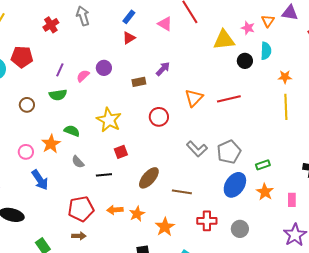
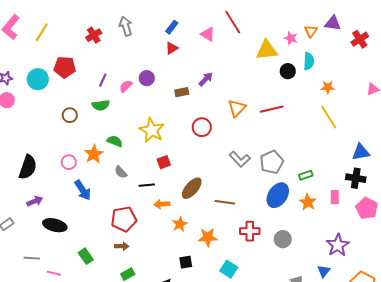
yellow line: (286, 107) -> (329, 117), turned -30
pink rectangle: (292, 200) -> (335, 197), moved
orange arrow: (115, 210) -> (162, 204), moved
orange star: (165, 227) -> (208, 237), turned 30

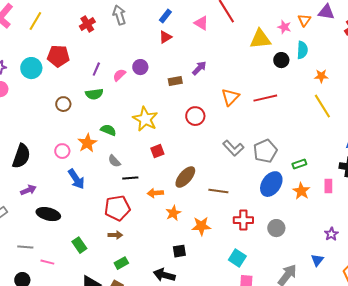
black line: (147, 185) -> (130, 178), moved
purple star: (338, 245) -> (331, 234), size x0.6
cyan square: (229, 269) -> (237, 258), moved

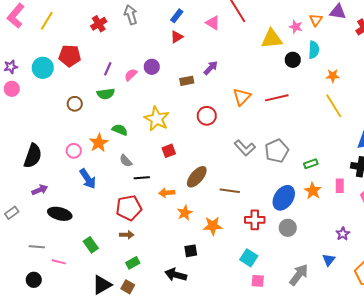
blue ellipse: (271, 184) -> (284, 198), moved

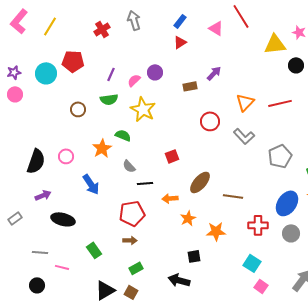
yellow star: (157, 119) -> (143, 109), moved
gray L-shape: (245, 148) -> (244, 136), moved
pink circle: (74, 151) -> (66, 156), moved
pink square: (258, 281) -> (261, 286), turned 32

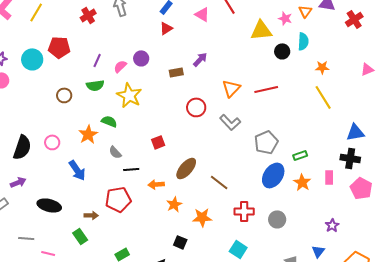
purple arrow: (43, 195) -> (18, 182), moved
brown line: (233, 196) -> (219, 182), turned 30
blue ellipse: (287, 203) -> (273, 175), moved
brown arrow: (130, 240) -> (91, 215), moved
black square: (194, 256) -> (180, 242), turned 32

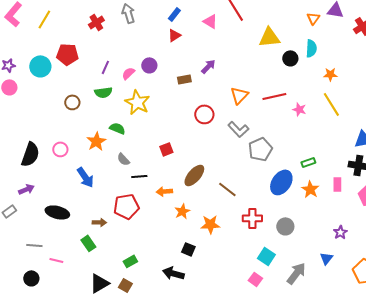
pink star: (285, 18) -> (299, 109), moved
gray pentagon: (266, 142) -> (260, 149), moved
cyan square: (238, 249) -> (266, 256), moved

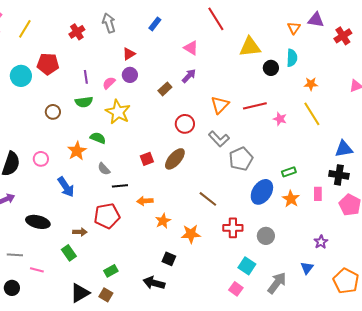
pink triangle: (210, 21) -> (191, 48), moved
red triangle: (174, 35) -> (129, 54), moved
purple line: (105, 67) -> (86, 77), turned -32
brown rectangle: (184, 79) -> (165, 89), turned -32
brown ellipse: (194, 175) -> (175, 159), moved

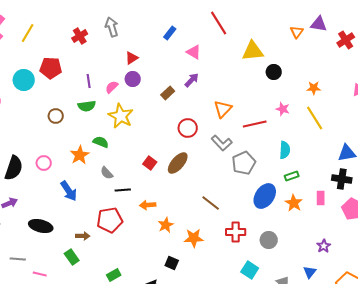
blue rectangle: (155, 24) -> (170, 33), moved
cyan semicircle: (292, 58) -> (285, 150), moved
red line: (255, 106) -> (255, 124), moved
pink star: (280, 119) -> (283, 109), moved
red square: (147, 159) -> (150, 163), turned -32

